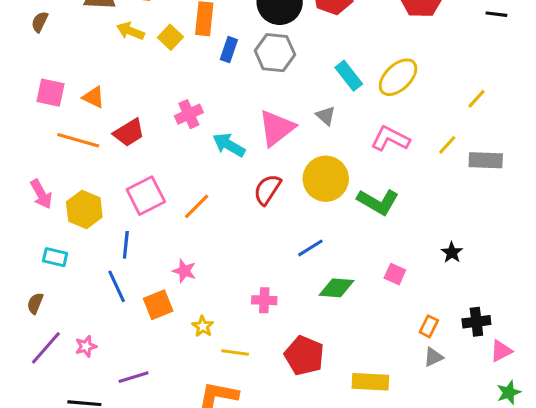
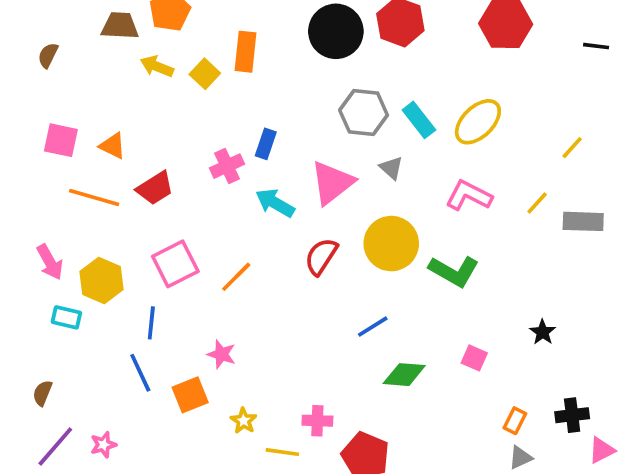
blue rectangle: (229, 50) -> (266, 144), moved
gray hexagon: (275, 53) -> (364, 113), moved
cyan rectangle: (55, 257) -> (66, 317), moved
pink cross: (264, 300) -> (317, 421), moved

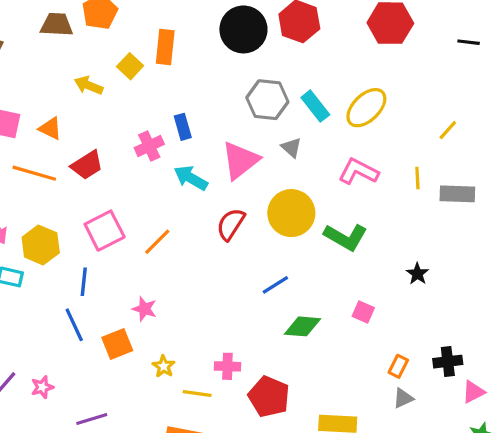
yellow arrow: (157, 66) -> (89, 85), moved
blue rectangle: (266, 144) -> (183, 127), turned -35
yellow line: (537, 203) -> (417, 178), turned -45
black star: (543, 332) -> (417, 274), moved

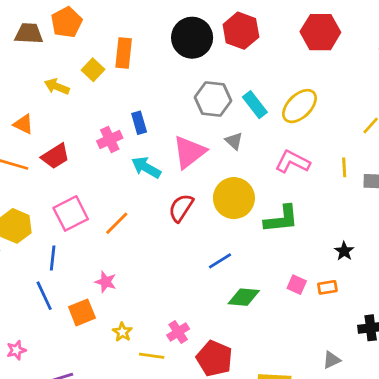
green L-shape: (346, 237) -> (281, 219), turned -36
pink cross: (227, 366) -> (178, 332), turned -35
orange rectangle: (398, 366) -> (327, 287), moved, turned 54

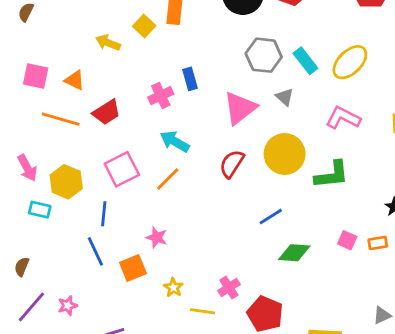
cyan arrow: (146, 167) -> (175, 141), moved

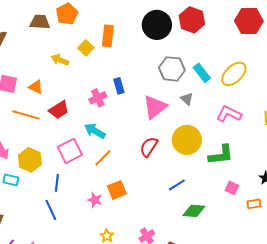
cyan arrow: (175, 141) -> (95, 131), moved
pink square: (347, 240) -> (232, 188), moved
orange square: (133, 268) -> (117, 190), moved

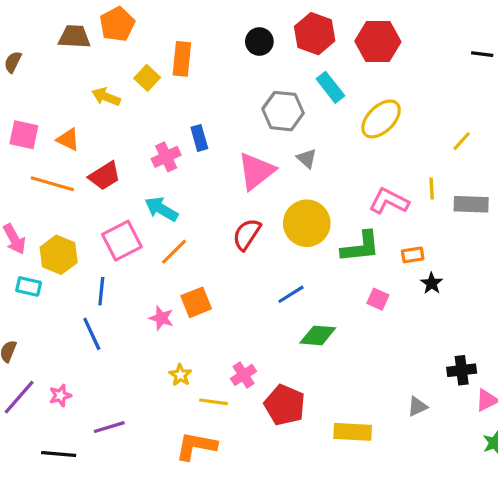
red hexagon: (249, 21) -> (378, 42), moved
black circle: (157, 25) -> (259, 42), size x0.6
cyan rectangle: (202, 73) -> (330, 87), moved
pink L-shape: (229, 114) -> (389, 201), moved
orange rectangle: (254, 204) -> (413, 255), moved

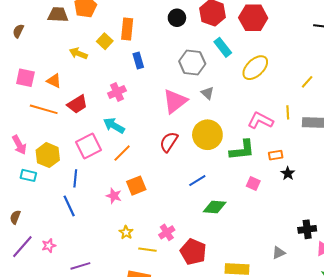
blue rectangle: (199, 138) -> (138, 60), moved

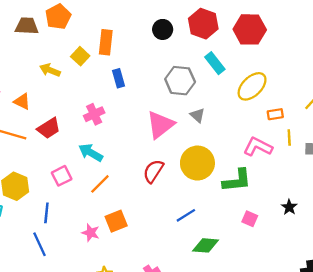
pink square: (88, 146) -> (62, 176), size x0.7
orange rectangle: (276, 155) -> (275, 114), moved

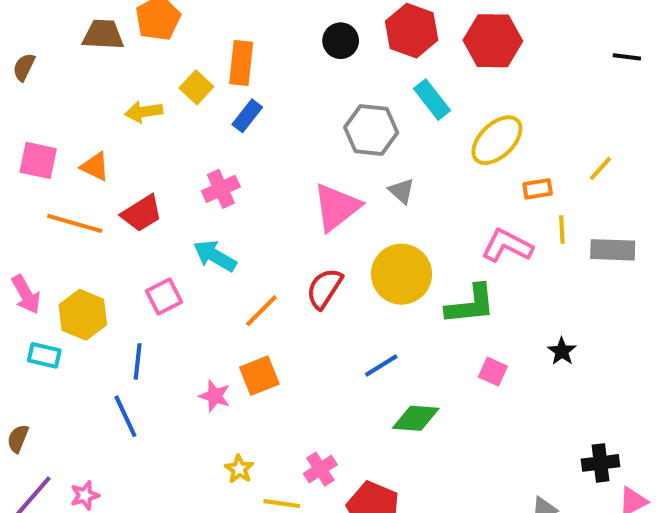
yellow arrow: (50, 70) -> (144, 112), turned -30
blue rectangle: (118, 78) -> (247, 116), moved, turned 54
orange line: (100, 184) -> (261, 311), moved

